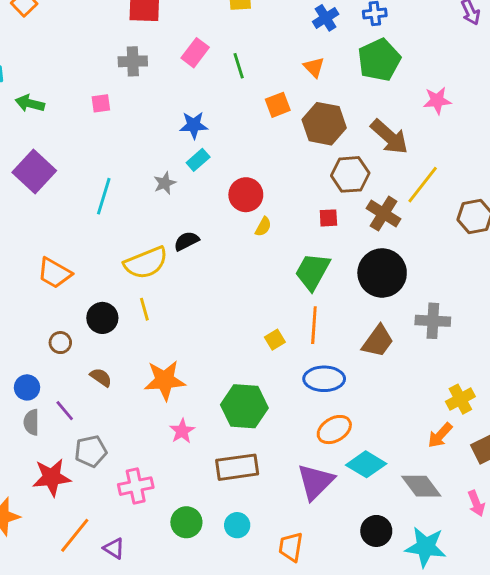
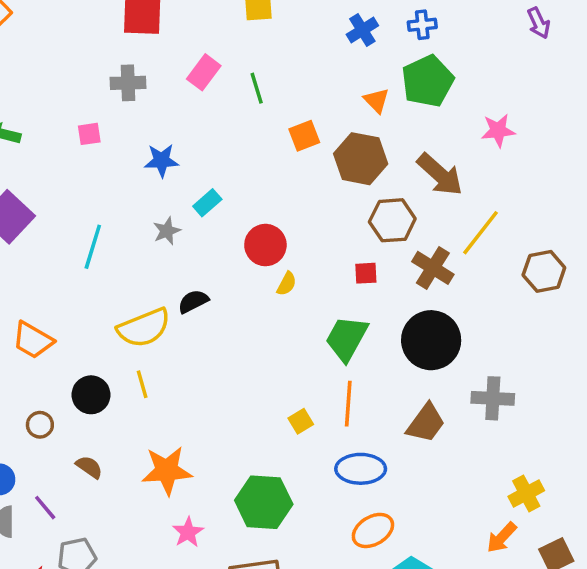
orange triangle: (314, 67) -> (376, 101), moved
blue star: (194, 125) -> (161, 160), moved

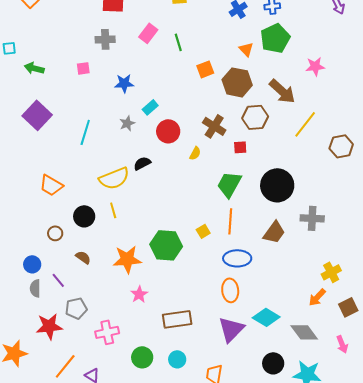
red circle: (265, 245) -> (168, 131), moved
brown cross: (433, 268) -> (214, 126), moved
green hexagon: (264, 502) -> (166, 245), moved
orange ellipse: (373, 530) -> (230, 290), moved, turned -65

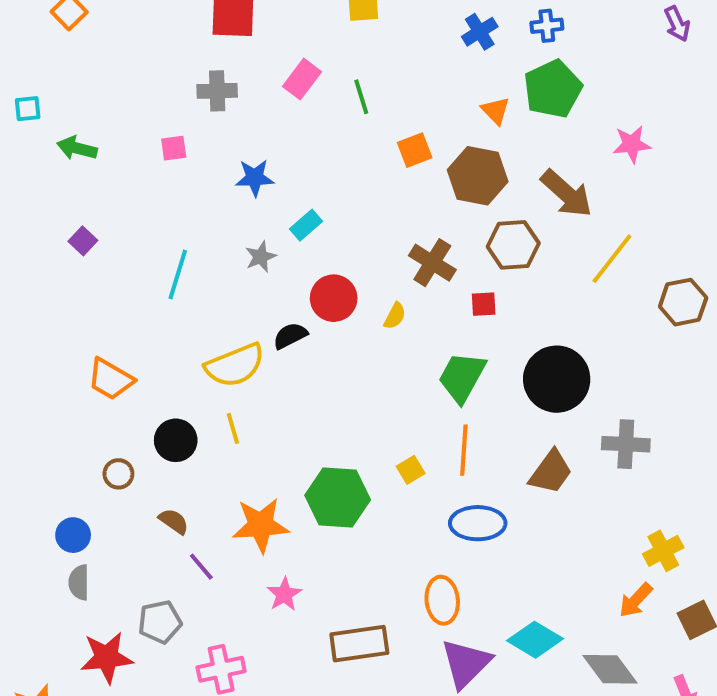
purple square: (37, 115) -> (83, 241), size x0.5
red circle: (168, 131) -> (334, 298), moved
purple line: (58, 280) -> (201, 567), moved
orange ellipse: (230, 290) -> (442, 600), moved

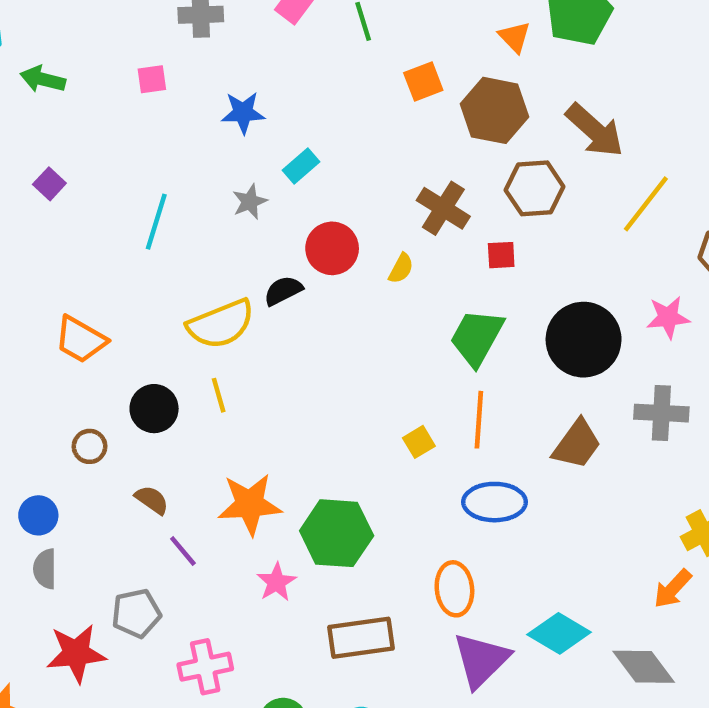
pink star: (632, 144) -> (668, 317), moved
green hexagon: (338, 498) -> (337, 533), moved

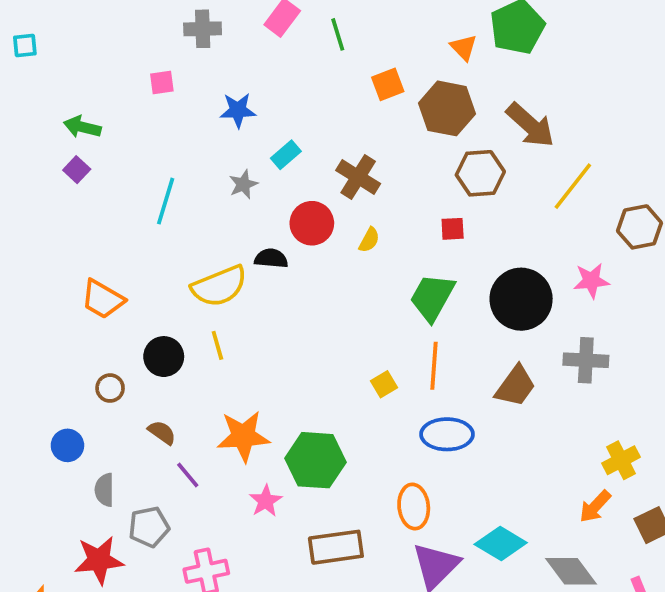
green arrow: (43, 79) -> (82, 127), moved
brown cross: (443, 208) -> (358, 177), moved
black semicircle: (283, 291) -> (271, 258), turned 32
gray semicircle: (45, 569) -> (104, 490), moved

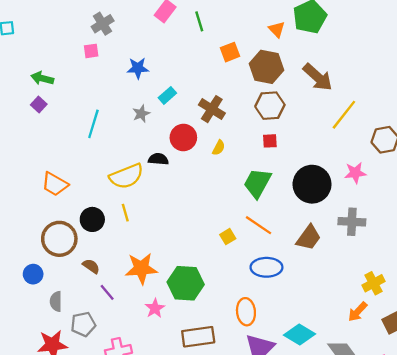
gray cross: (203, 29) -> (103, 24), moved, turned -30
brown hexagon: (480, 173) -> (270, 106), moved
orange line: (434, 366) -> (259, 225), turned -60
brown circle: (110, 388) -> (59, 239), size x2.0

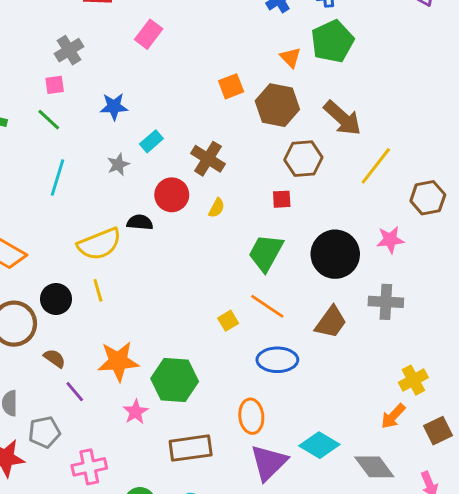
green line: (199, 21) -> (49, 120), moved, turned -30
brown hexagon: (270, 106) -> (303, 159), moved

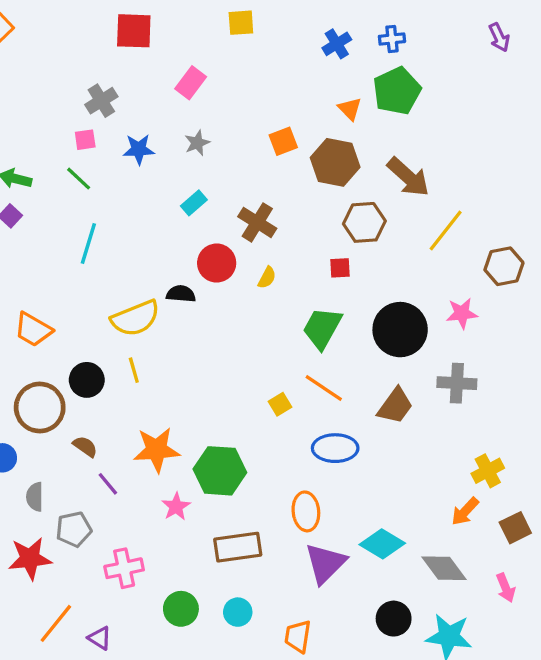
blue star: (114, 107) -> (139, 149), moved
gray star: (118, 164) -> (197, 143), moved

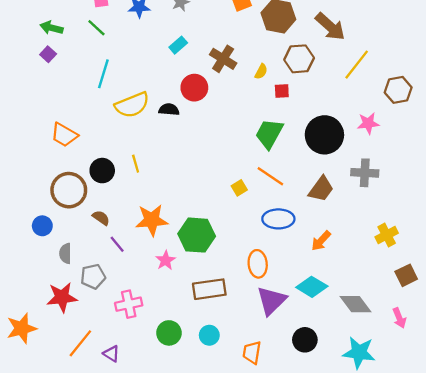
yellow semicircle: (267, 278) -> (261, 72), moved
yellow semicircle: (135, 318) -> (132, 105), moved
orange arrow: (465, 511) -> (321, 241), moved
black circle: (394, 619) -> (305, 340), moved

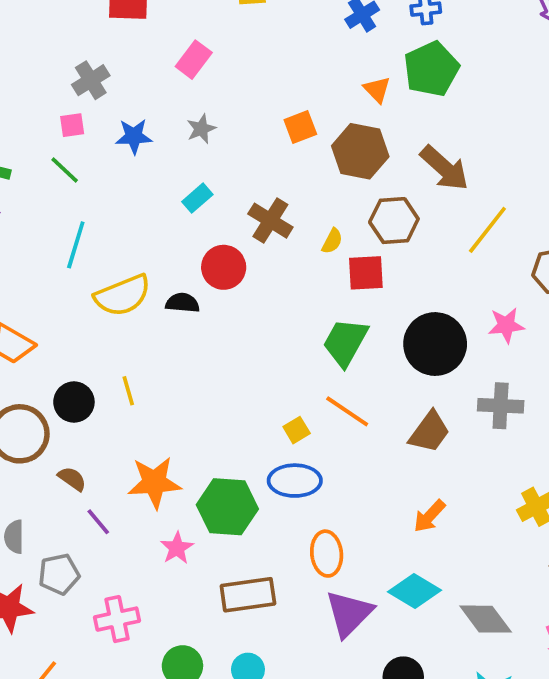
red square: (282, 91) -> (366, 273), size x1.5
blue ellipse: (278, 219) -> (295, 481), moved

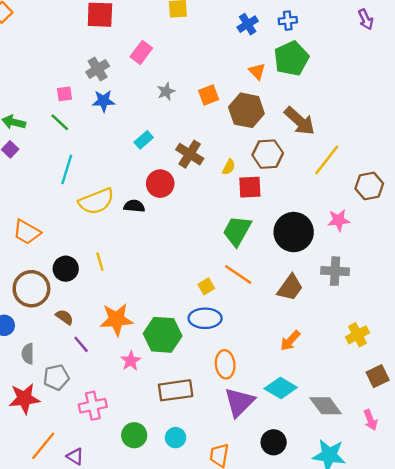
gray cross: (91, 80) -> (98, 69), moved
gray star: (201, 129) -> (166, 91), moved

